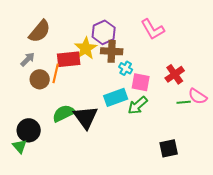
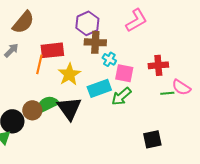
pink L-shape: (153, 29) -> (136, 20), turned -90
yellow star: (86, 48) -> (69, 74), moved
red cross: (175, 74) -> (158, 65), turned 30
brown circle: (40, 79) -> (32, 110), moved

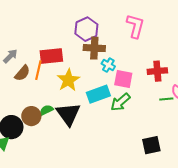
pink L-shape: (136, 20) -> (135, 26), turned -45
brown semicircle: (23, 22) -> (22, 73), moved, size x0.7
green semicircle: (47, 104) -> (46, 110), size x0.6

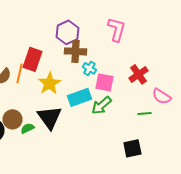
red rectangle: (51, 56) -> (32, 59), turned -65
red cross: (157, 71) -> (138, 74), turned -30
green line: (166, 99) -> (144, 113), moved
green semicircle: (46, 110) -> (27, 128), moved

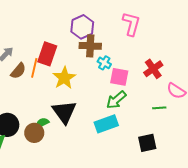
cyan rectangle: (79, 97) -> (106, 124), moved
brown circle: (12, 119) -> (34, 133), moved

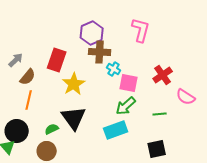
orange line: (34, 68) -> (29, 100), moved
green line: (159, 108) -> (160, 114), moved
brown circle: (34, 133) -> (47, 151), moved

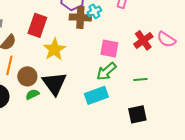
cyan cross: (114, 69) -> (94, 11), moved, turned 32
pink semicircle: (186, 97) -> (166, 39), moved
brown circle: (47, 151) -> (27, 76), moved

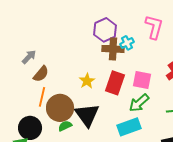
red rectangle: (37, 25) -> (115, 83), moved
yellow star: (54, 49) -> (87, 81), size x0.7
brown circle: (27, 76) -> (60, 108), size x1.4

